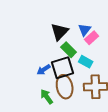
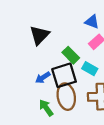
blue triangle: (85, 30) -> (92, 22), moved, turned -48
black triangle: (60, 32) -> (39, 35), moved

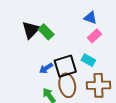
black triangle: (39, 35) -> (31, 30), moved
green rectangle: (71, 55) -> (46, 32), moved

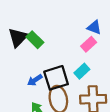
blue triangle: (90, 18) -> (94, 27), moved
cyan rectangle: (88, 60) -> (82, 71), turned -72

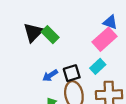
pink rectangle: (89, 44) -> (105, 39), size x1.5
black square: (56, 78) -> (72, 73), size x0.7

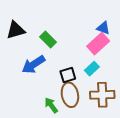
black triangle: (33, 32) -> (16, 30), moved, turned 30
blue arrow: (50, 75) -> (33, 65), moved, size x1.6

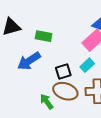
green rectangle: (48, 39) -> (44, 36), turned -35
brown ellipse: (70, 95) -> (65, 91), turned -60

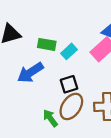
cyan rectangle: (87, 65) -> (69, 51), moved
brown ellipse: (65, 91) -> (71, 106), turned -75

